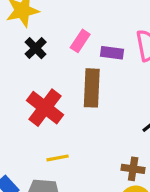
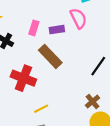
brown rectangle: (92, 88) -> (50, 56), turned -30
brown cross: (133, 169) -> (93, 102), turned -32

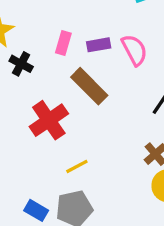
pink semicircle: (78, 18) -> (134, 50), moved
red cross: (23, 78) -> (49, 120), turned 35

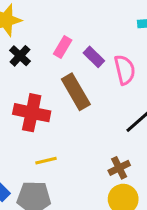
purple rectangle: (99, 45) -> (94, 57), turned 40
red cross: (49, 120) -> (32, 113), turned 32

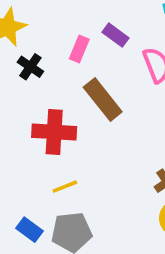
purple rectangle: (94, 57) -> (116, 35), moved
yellow line: (46, 161) -> (65, 187), moved

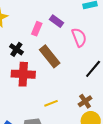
black cross: (30, 67) -> (16, 49), moved
yellow line: (65, 187) -> (51, 103), moved

